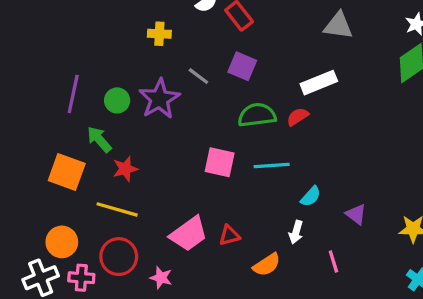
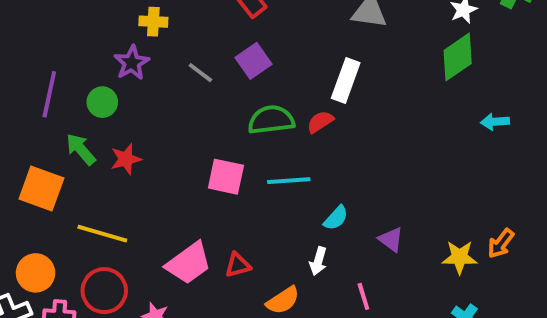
purple square: (242, 66) -> (253, 61), turned 32
white rectangle: (319, 83) -> (346, 81), turned -48
purple star: (159, 99) -> (132, 63), moved, size x0.7
red star: (125, 169) -> (126, 159), moved

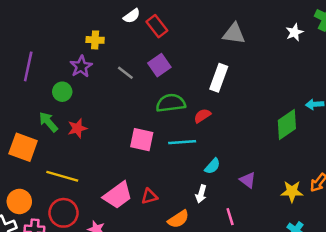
green diamond: (458, 57) -> (287, 124), moved
purple line: (49, 94) -> (28, 66), moved
red semicircle: (320, 122) -> (202, 116), moved

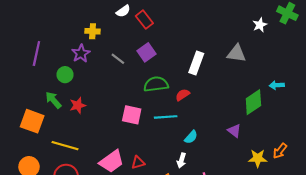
gray triangle: (234, 34) -> (237, 53), moved
purple triangle: (248, 180) -> (234, 131), moved

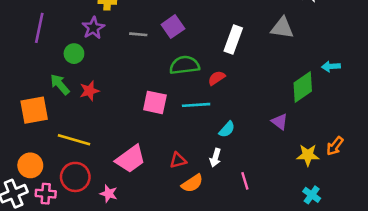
gray line: (118, 59) -> (138, 34), turned -32
orange square: (32, 121) -> (34, 110), turned -30
red triangle: (138, 163) -> (178, 160), moved

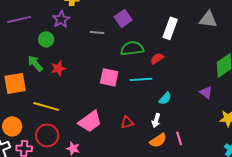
purple line: (39, 28) -> (19, 19), turned 65
gray line: (138, 34) -> (97, 32), moved
orange semicircle: (192, 183) -> (158, 140), moved

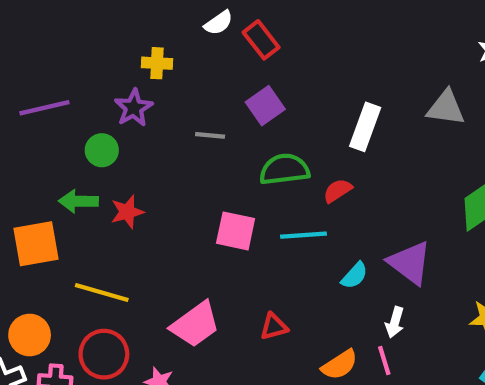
green arrow: (35, 63) -> (78, 201), turned -48
purple triangle: (206, 92) -> (410, 263), moved, size x1.6
white arrow: (156, 120) -> (395, 322), moved

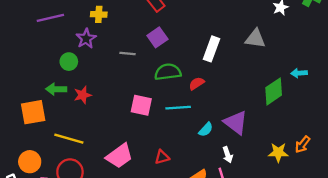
purple line: (44, 108) -> (50, 18), moved
white arrow: (395, 322) -> (228, 155), turned -35

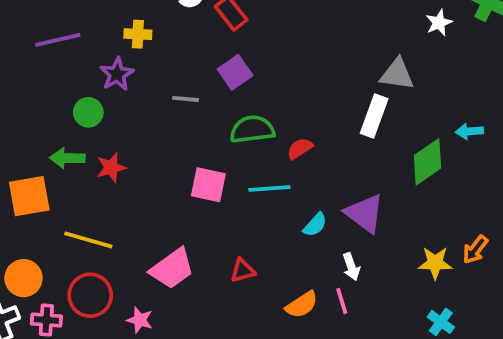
white rectangle: (212, 49) -> (374, 116), moved

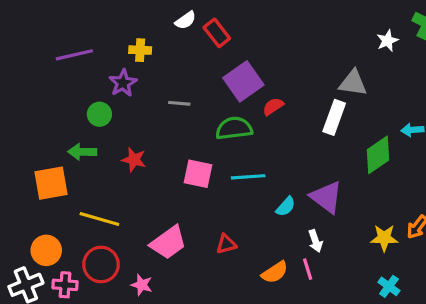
purple square: (235, 72) -> (243, 81), moved, size x1.4
red semicircle: (300, 148) -> (273, 106), moved
red star: (111, 168) -> (134, 160), moved, turned 30

